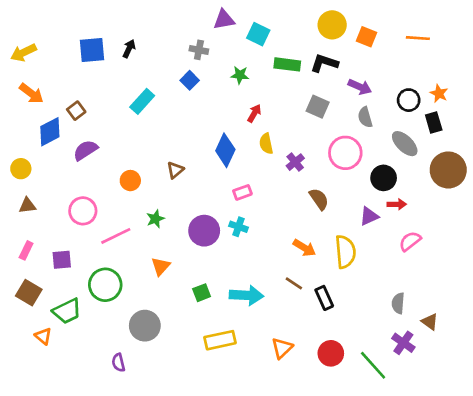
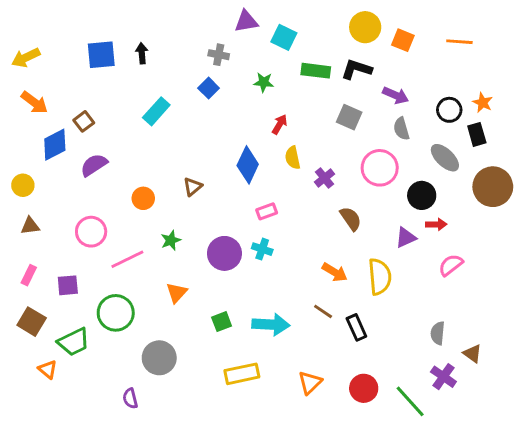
black arrow: (129, 49) -> (142, 53), turned -30

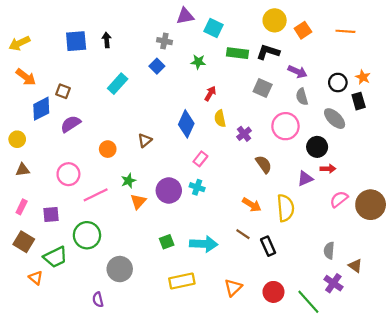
orange square: (403, 40) -> (303, 30), turned 35
brown square: (84, 121) -> (63, 91), turned -32
brown circle: (493, 187) -> (371, 205), moved
pink rectangle: (267, 211) -> (200, 159), turned -32
orange triangle: (177, 293) -> (138, 201), moved

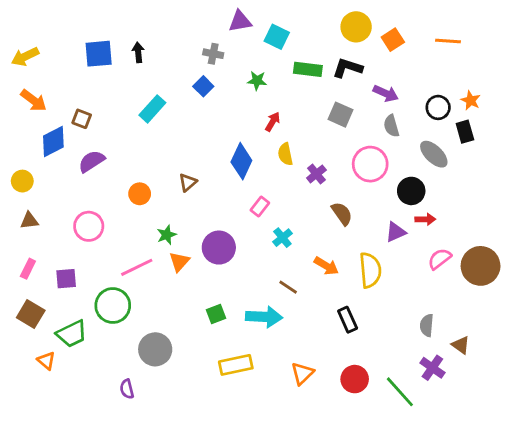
cyan cross: (197, 187) -> (282, 238), moved, turned 32
pink line: (96, 195) -> (137, 267), moved
brown line: (243, 234) -> (288, 287), moved

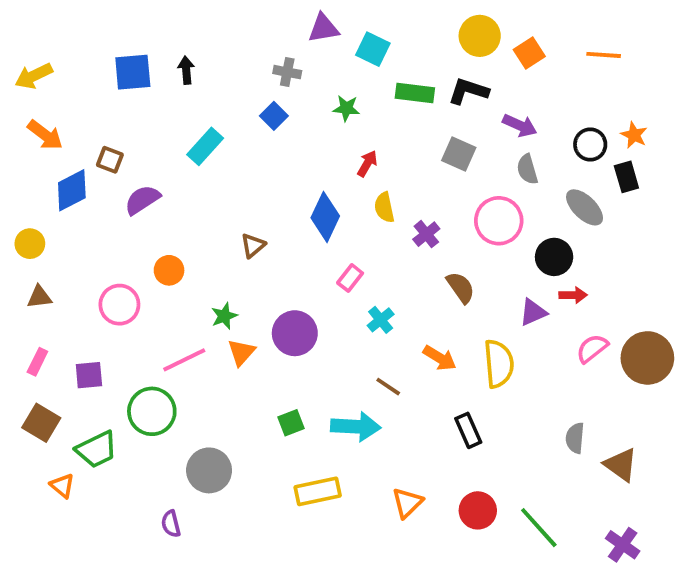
purple semicircle: (92, 161) -> (142, 200), moved
orange circle: (140, 194) -> (169, 270), moved
brown triangle: (461, 345) -> (621, 465), size x1.4
purple cross: (432, 368) -> (623, 545), moved

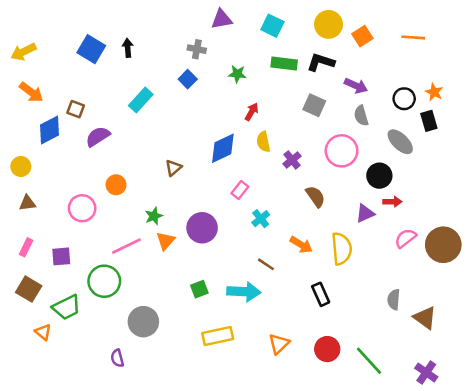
cyan square: (373, 49) -> (272, 26), moved
blue square: (133, 72) -> (91, 49), turned 36
blue diamond: (325, 217) -> (223, 148), turned 40

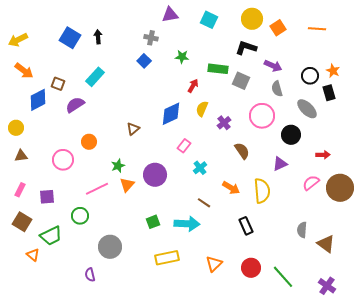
green rectangle: (284, 64) -> (218, 69), moved
cyan rectangle: (141, 100) -> (95, 77), moved
yellow semicircle: (263, 142) -> (202, 109), turned 35
red arrow: (392, 202) -> (323, 155), moved
green circle: (104, 281) -> (80, 216), size x0.7

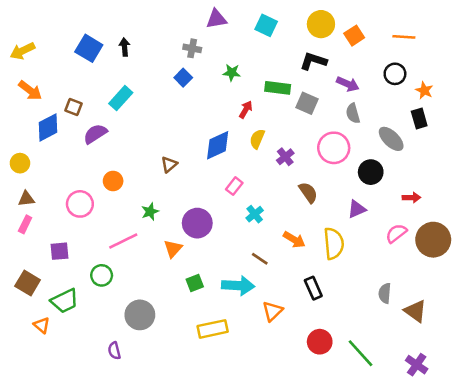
black circle: (310, 76) -> (395, 74), moved
orange triangle: (127, 185) -> (173, 249), moved
pink rectangle: (20, 190) -> (25, 224), moved
orange triangle: (214, 264) -> (273, 311), moved

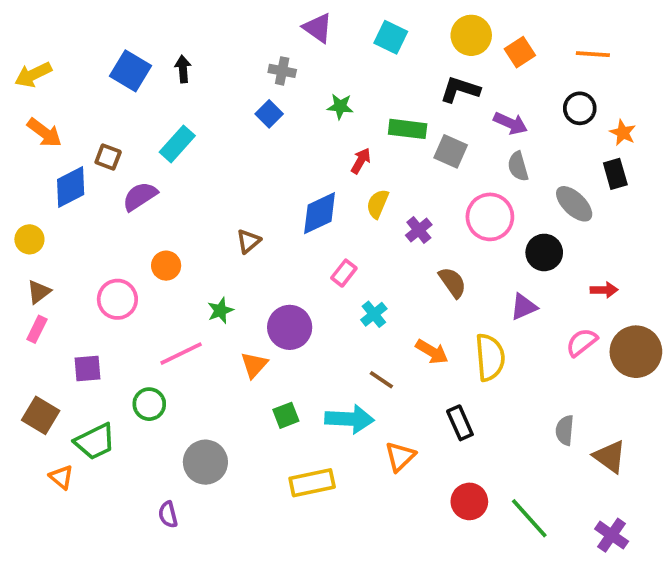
purple triangle: (216, 19) -> (318, 28), turned 45
brown triangle: (26, 199) -> (39, 292), turned -30

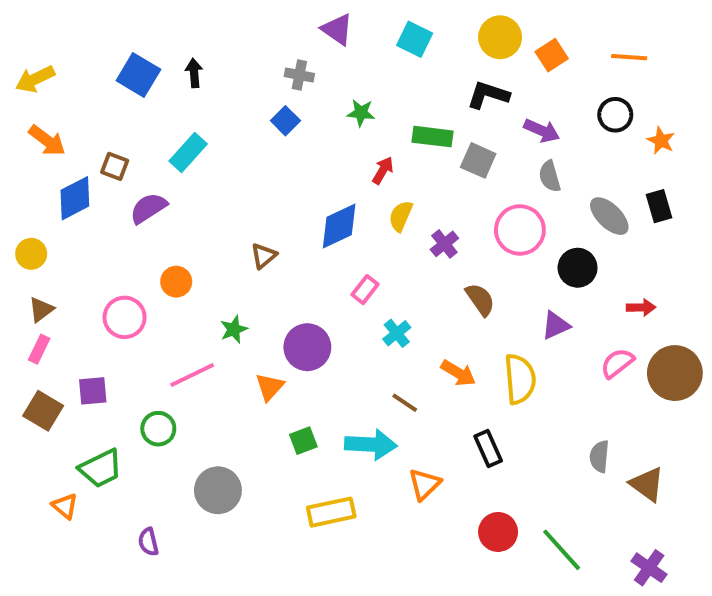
black rectangle: (615, 174) -> (659, 206), moved
brown square: (41, 415) -> (43, 411), moved
purple semicircle: (168, 515) -> (148, 542), moved

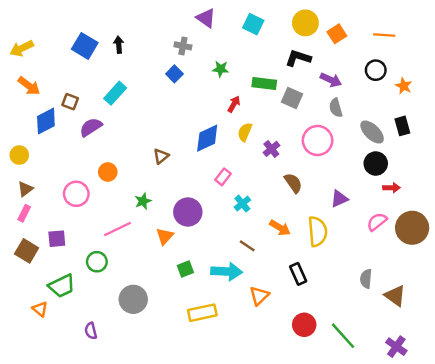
black circle: (578, 268) -> (376, 164), moved

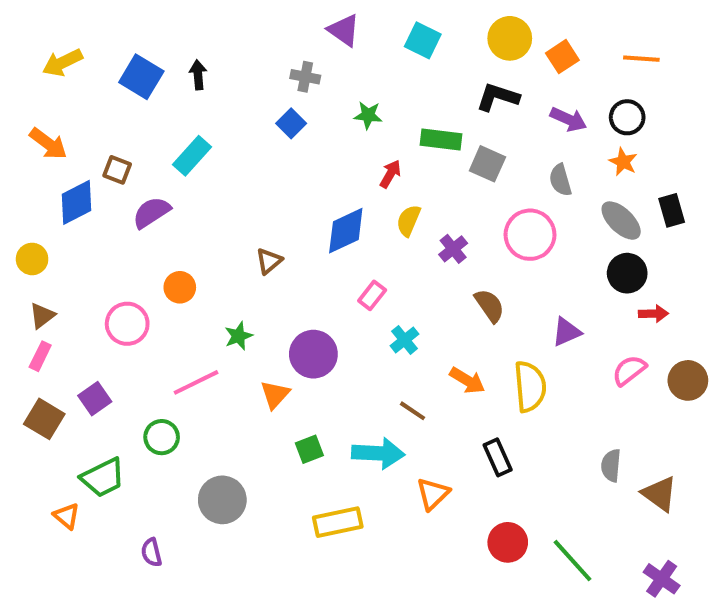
yellow arrow: (22, 48) -> (62, 63), moved
purple arrow: (331, 80) -> (568, 119), moved
orange star: (404, 86) -> (623, 162), moved
brown circle: (412, 228) -> (688, 380), size x0.7
purple square: (57, 239) -> (95, 399), turned -30

